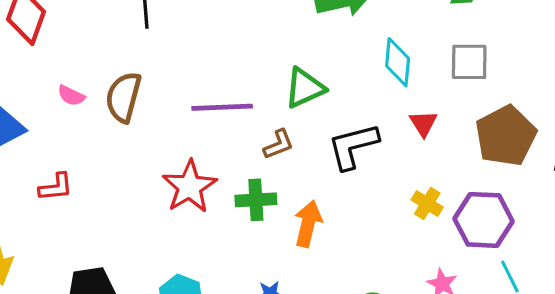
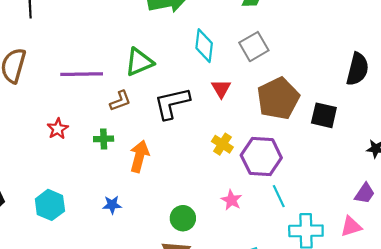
gray square: (469, 62) -> (254, 47), turned -32
red star: (189, 187) -> (58, 129), size x0.6
green cross: (256, 200) -> (104, 139), size x0.7

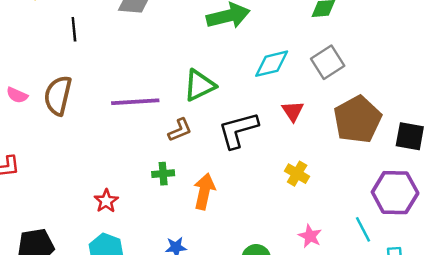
cyan diamond: (204, 46) -> (272, 64), turned 72
red star: (58, 129) -> (106, 201), moved
purple hexagon: (261, 156) -> (395, 193), moved

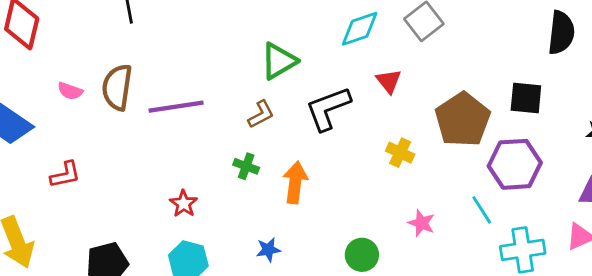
purple line: (135, 102) -> (176, 107), moved
brown pentagon: (357, 119) -> (463, 120), moved
green cross: (163, 174) -> (246, 166), turned 30

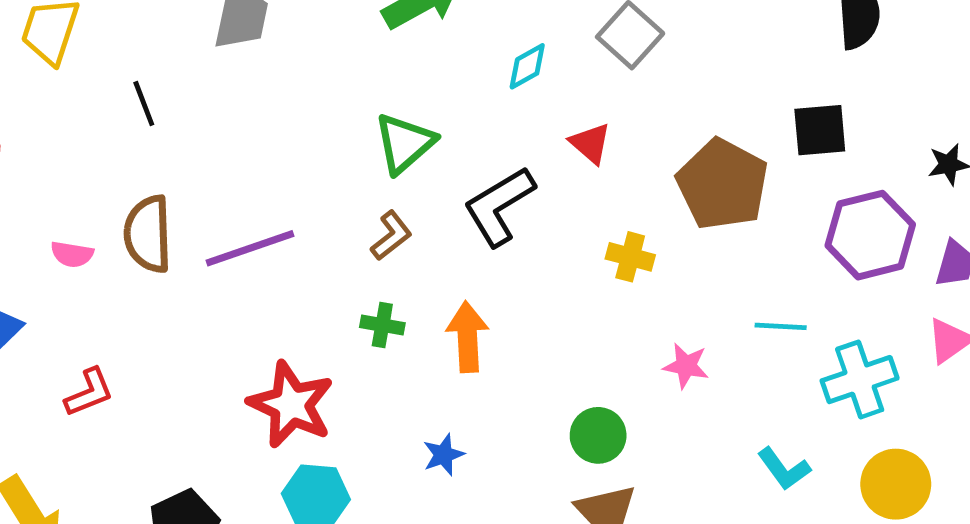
cyan diamond: (360, 29) -> (527, 66), size x0.7
purple hexagon: (515, 164) -> (870, 235), moved
red star: (184, 204) -> (291, 405), size x1.8
cyan line: (482, 210) -> (781, 326), turned -44

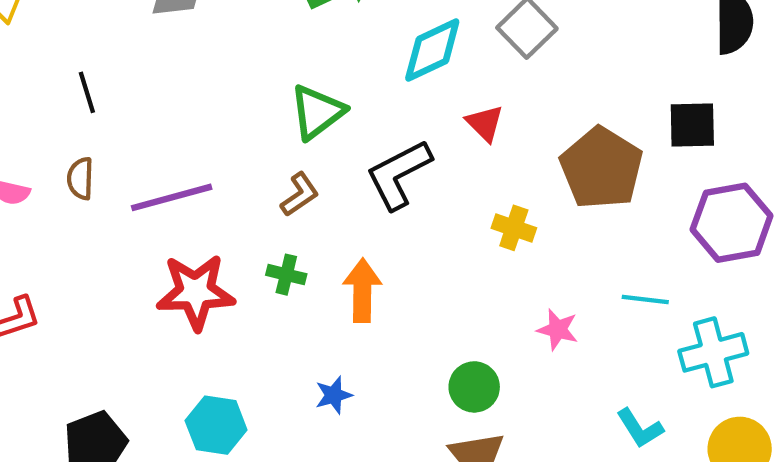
cyan diamond: (527, 66) -> (432, 50), size x1.6
black line: (144, 104) -> (87, 92), moved
brown semicircle: (148, 234) -> (80, 179), size x0.6
red star: (291, 405) -> (196, 292), moved, turned -30

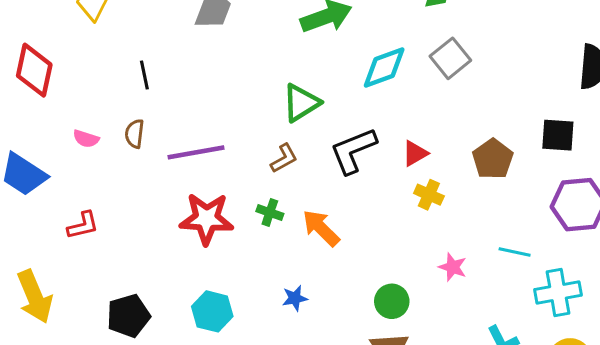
red triangle: (485, 123) -> (415, 153), moved, turned 40
brown pentagon: (601, 168) -> (493, 159), size x0.7
orange arrow: (362, 290) -> (321, 228), turned -51

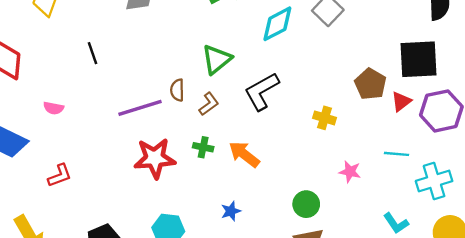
brown semicircle: (135, 134) -> (177, 90), moved
black square: (558, 135) -> (419, 59), size x1.5
red triangle: (415, 153) -> (401, 101), moved

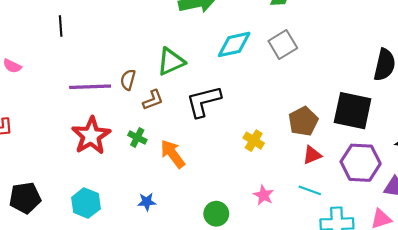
red triangle: (401, 101) -> (312, 155), moved
red star: (155, 158) -> (91, 136), turned 30

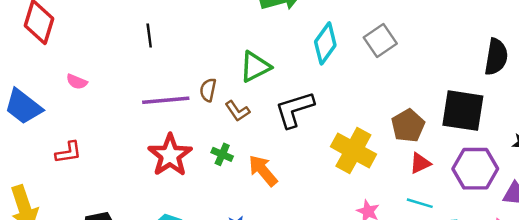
black line: (61, 26) -> (149, 36), moved
cyan diamond: (234, 44) -> (325, 43), turned -39
brown L-shape: (153, 100) -> (237, 111), turned 80
yellow cross: (254, 141) -> (353, 150), size x1.8

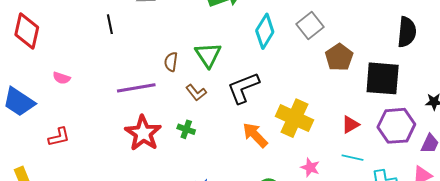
black line: (149, 36) -> (110, 24), moved
green triangle: (255, 67) -> (208, 55), turned -32
brown semicircle: (208, 90) -> (171, 62), moved
brown pentagon: (408, 126) -> (339, 57), moved
orange arrow: (263, 171) -> (255, 135), moved

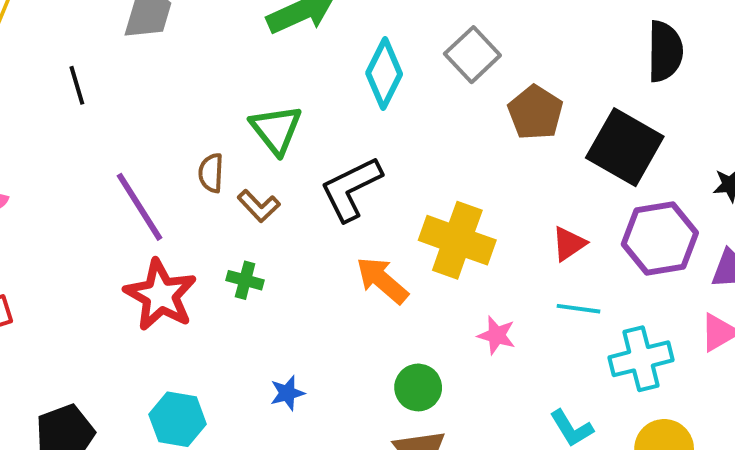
brown semicircle: (171, 62) -> (211, 173), moved
black square: (383, 78) -> (625, 147), turned 30
purple line: (136, 88) -> (139, 207), turned 72

